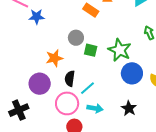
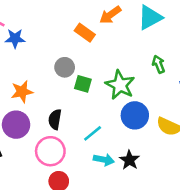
orange star: (54, 58) -> (22, 92), moved
cyan line: (87, 88) -> (93, 133), moved
cyan arrow: (95, 108) -> (104, 160), moved

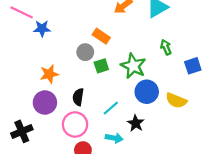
orange rectangle: (85, 33) -> (101, 36), moved
green square: (83, 84) -> (101, 66), turned -32
cyan arrow: (104, 160) -> (114, 138), moved
black star: (129, 160) -> (136, 123), moved

